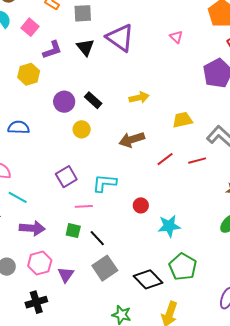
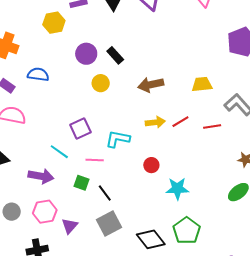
yellow arrow: (139, 97) -> (155, 122), moved
brown arrow: (132, 140) -> (151, 85), moved
cyan line: (18, 197) -> (59, 152), moved

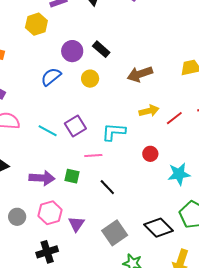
blue semicircle: (38, 74) -> (51, 77), moved, turned -40
red line: (180, 122) -> (174, 118), moved
cyan line: (59, 152) -> (48, 131), moved
green square: (82, 183) -> (72, 176), moved
gray square: (109, 223) -> (115, 233), moved

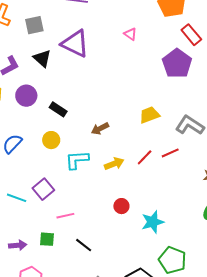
purple circle: (72, 51) -> (26, 96), moved
brown arrow: (140, 74) -> (100, 129), size x0.7
red line: (174, 118) -> (145, 157), moved
cyan L-shape: (114, 132) -> (77, 160), moved
purple arrow: (42, 178) -> (18, 245), size x0.7

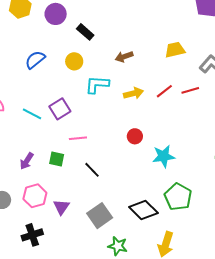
purple arrow: (18, 245) -> (27, 161), turned 120

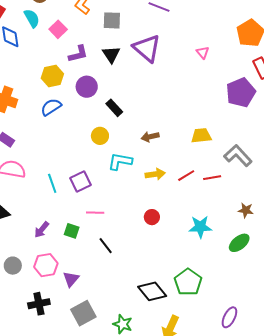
blue semicircle: (35, 60) -> (51, 107), moved
cyan line: (32, 114) -> (52, 183), turned 36
cyan star: (164, 156) -> (200, 227), moved
gray square: (100, 216) -> (83, 313), moved

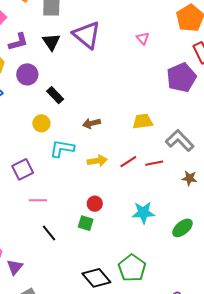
brown star: (246, 210) -> (189, 178), moved
green square: (72, 231) -> (86, 223), moved

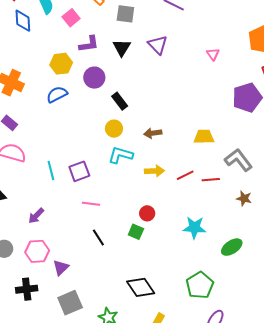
purple triangle: (87, 35) -> (158, 45), size x0.7
yellow circle: (41, 123) -> (114, 129), moved
green pentagon: (132, 268) -> (200, 285), moved

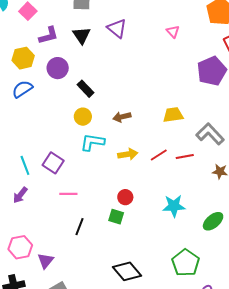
purple square: (79, 171) -> (53, 163), turned -30
purple arrow: (36, 216) -> (20, 195), moved
black line: (98, 237) -> (80, 227), turned 60

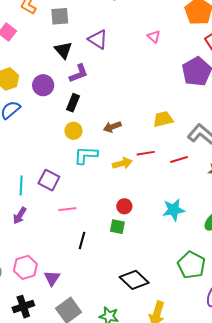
purple L-shape: (48, 35) -> (79, 73), moved
black rectangle: (85, 89) -> (73, 103), turned 72
red line: (159, 155) -> (146, 153), moved, turned 30
cyan line: (25, 165) -> (21, 185), turned 30

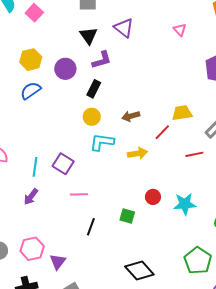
red line: (146, 153) -> (162, 132), moved, turned -42
red circle: (124, 206) -> (153, 197), moved

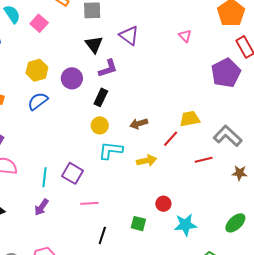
cyan star: (185, 204) -> (185, 225), moved

